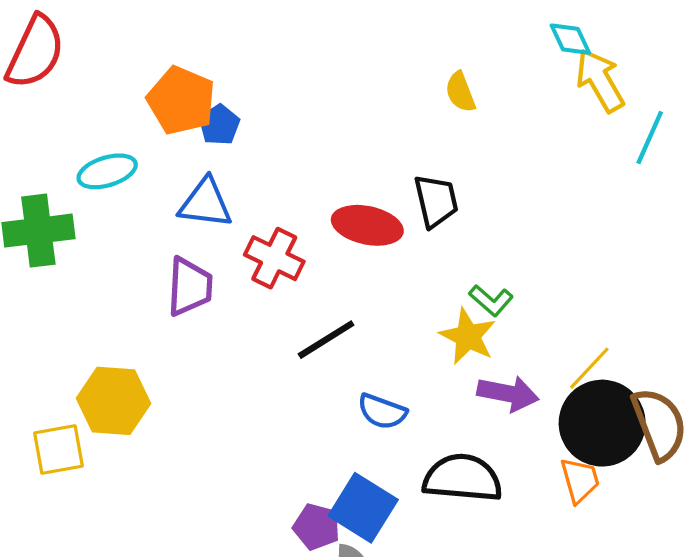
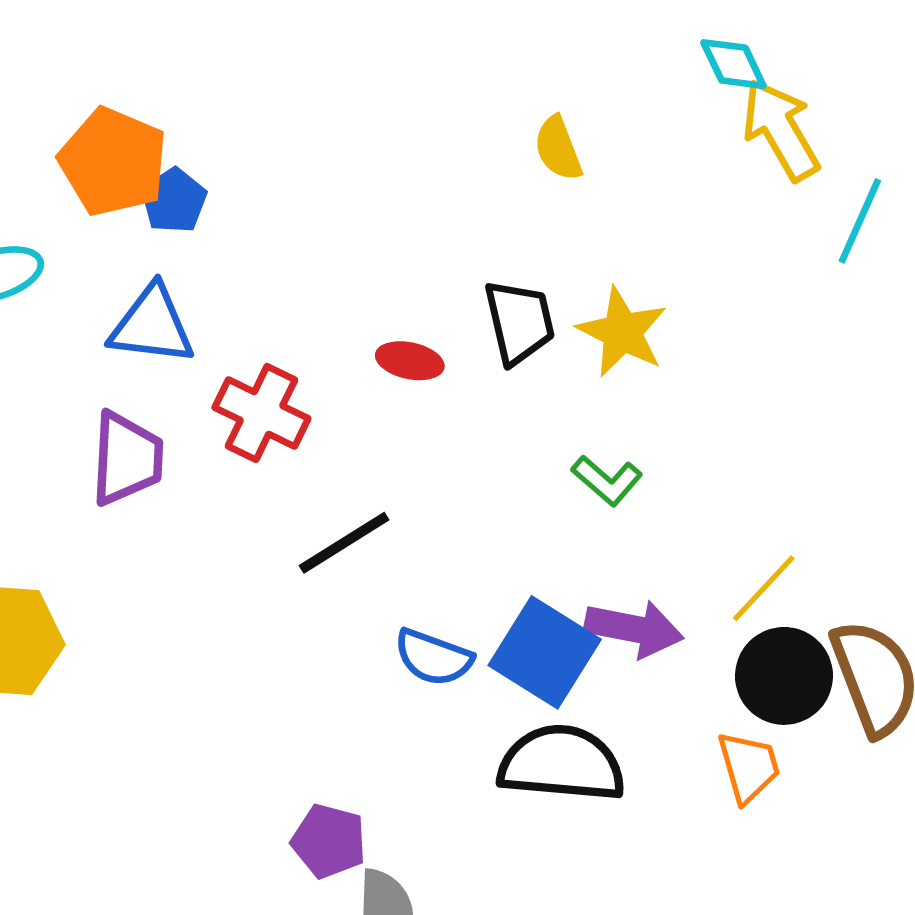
red ellipse: (367, 225) -> (410, 361), size x0.6
yellow star: (468, 336) -> (622, 332), moved
black circle: (602, 423) -> (784, 676), size x0.7
blue square: (363, 508) -> (545, 652), moved

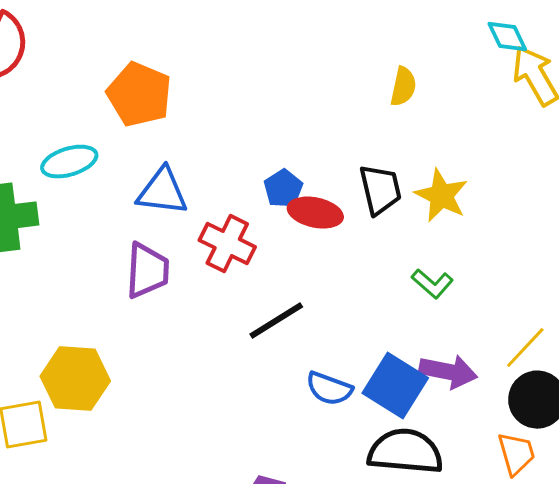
yellow semicircle: (558, 148) -> (403, 87), turned -147
blue pentagon: (174, 201) -> (283, 189), moved
red ellipse: (410, 361) -> (315, 213), size x1.4

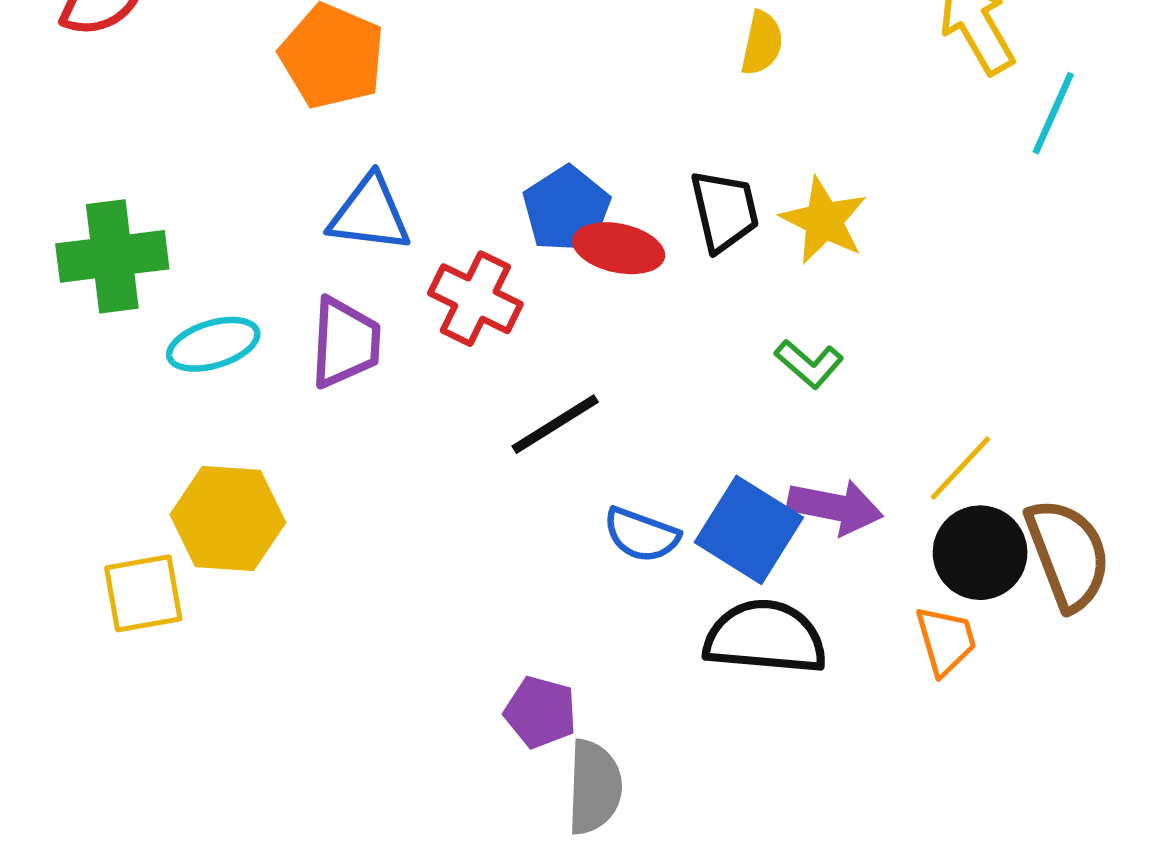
cyan ellipse: (69, 162) -> (213, 344), moved
blue pentagon: (283, 189) -> (567, 209), size x1.4

